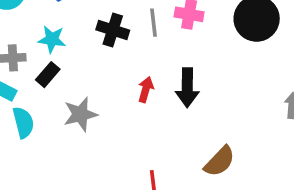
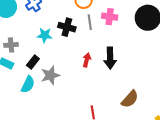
cyan star: (52, 39) -> (45, 35), moved
black rectangle: (48, 75) -> (33, 62), moved
cyan semicircle: (23, 122) -> (28, 84), moved, turned 42

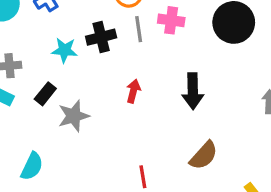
black cross: (67, 27) -> (101, 37), turned -30
black arrow: (110, 58) -> (193, 91), moved
cyan semicircle: (28, 84) -> (32, 166), moved

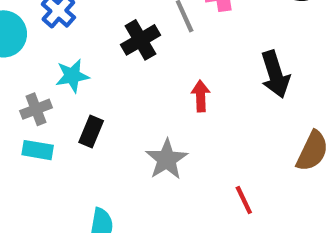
cyan star: (65, 50) -> (72, 76), moved
gray star: (74, 116) -> (167, 159), moved

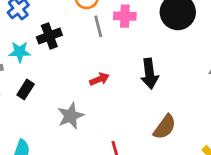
black cross: (140, 40) -> (49, 36), moved
red arrow: (201, 96) -> (99, 79), turned 60

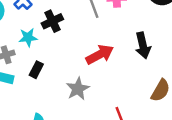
red arrow: (99, 79) -> (100, 54), size x1.6

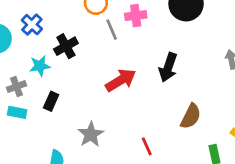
black arrow: (143, 45) -> (168, 67), turned 35
gray star: (78, 89) -> (91, 134), moved

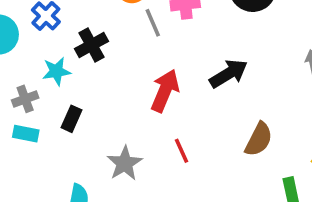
black arrow: (168, 67) -> (229, 74), turned -140
red arrow: (121, 80) -> (165, 91), turned -36
red line: (147, 146) -> (182, 151), moved

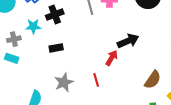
red arrow: (165, 91) -> (112, 58), moved, size x0.7
black rectangle: (71, 119) -> (56, 48), moved, turned 48
brown semicircle: (259, 139) -> (153, 80), moved

